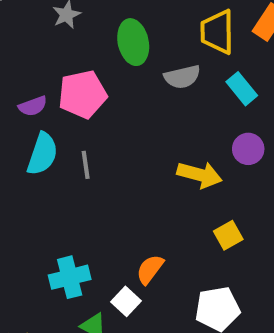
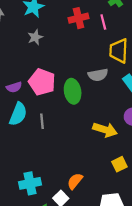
green ellipse: (133, 42) -> (73, 91), moved
pink pentagon: (82, 94) -> (42, 82), turned 30

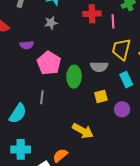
purple semicircle: (14, 87) -> (27, 45), moved
cyan semicircle: (18, 114) -> (18, 113), moved
yellow arrow: (105, 130) -> (83, 131), moved
yellow square: (119, 164) -> (101, 96), moved

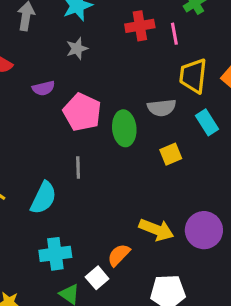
purple circle: (122, 109) -> (204, 230), moved, size x1.5
yellow arrow: (83, 131) -> (156, 230), moved

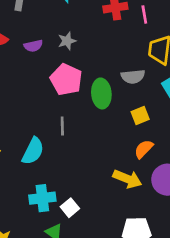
gray star: (77, 48) -> (67, 41), moved
purple semicircle: (43, 88) -> (33, 46), moved
orange semicircle: (119, 255) -> (144, 149), moved
white square: (97, 278) -> (70, 208), moved

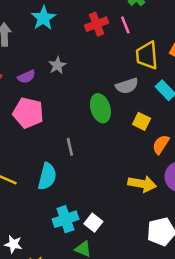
pink pentagon: (66, 80) -> (28, 113), moved
yellow square: (140, 116) -> (142, 121), turned -30
orange semicircle: (144, 149) -> (161, 144), moved

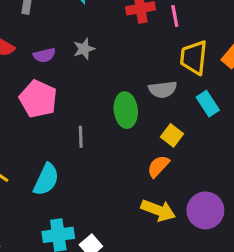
orange semicircle: (161, 144) -> (158, 166), moved
gray line: (70, 147) -> (81, 137), moved

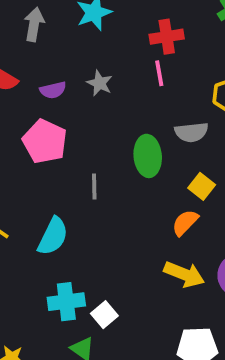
pink line: (175, 16) -> (159, 73), moved
gray star: (84, 49) -> (100, 83), turned -30

